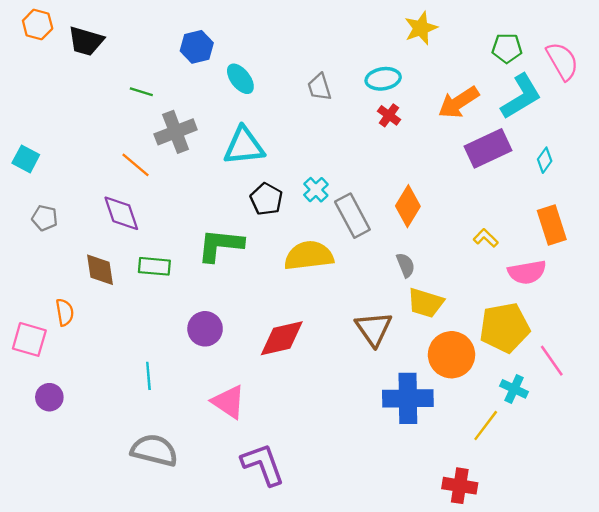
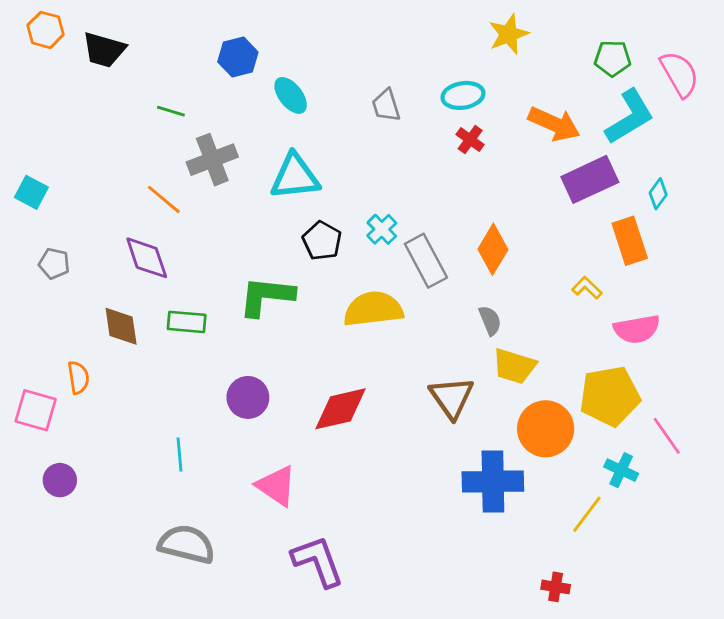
orange arrow: (459, 102) -> (554, 124), turned -123
orange rectangle: (552, 225) -> (630, 241), moved
red cross: (460, 486) -> (556, 587), size x0.7

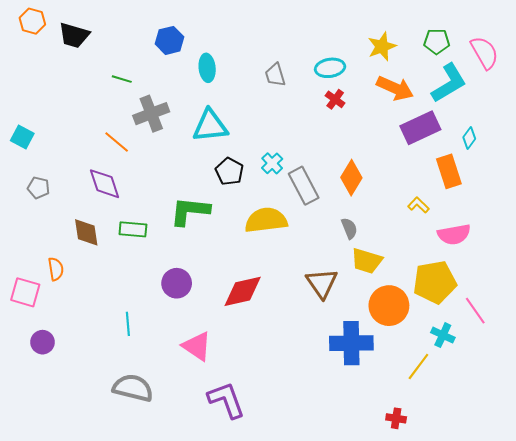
yellow star: (509, 34) -> (382, 47), moved
cyan ellipse: (291, 95) -> (207, 68), turned 32

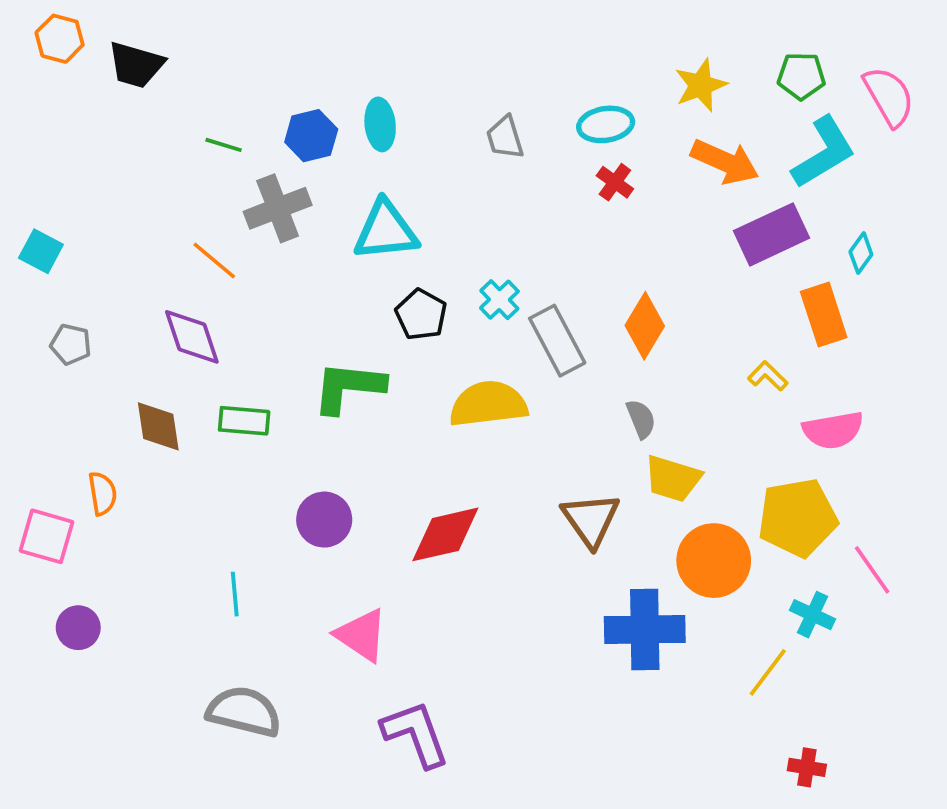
blue hexagon: (170, 40) -> (311, 136), moved
red cross: (396, 418) -> (807, 767), moved

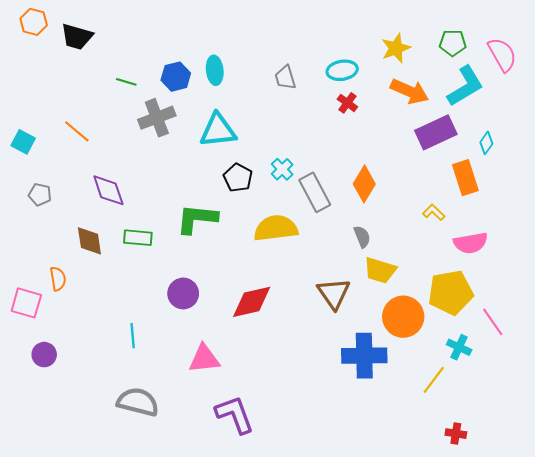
orange line: (214, 260) -> (77, 131), moved
pink triangle: (361, 635) -> (204, 359), turned -40

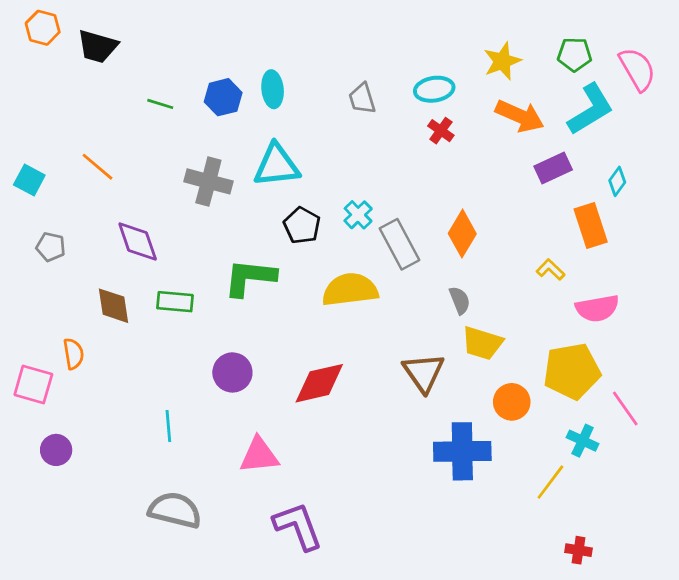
gray cross: (157, 118) -> (208, 181), moved, turned 36
purple rectangle: (436, 132) -> (553, 168), size x0.7
orange circle: (403, 317) -> (512, 402), size x0.7

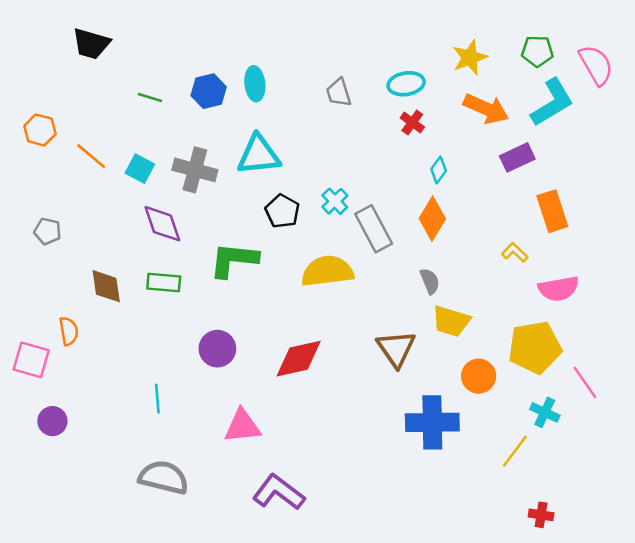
orange hexagon: (43, 28) -> (40, 130), moved
cyan square: (29, 180) -> (140, 169), moved
cyan diamond: (617, 181) -> (439, 170), moved
purple diamond: (138, 242) -> (162, 224), moved
purple L-shape: (298, 526) -> (279, 492), turned -33

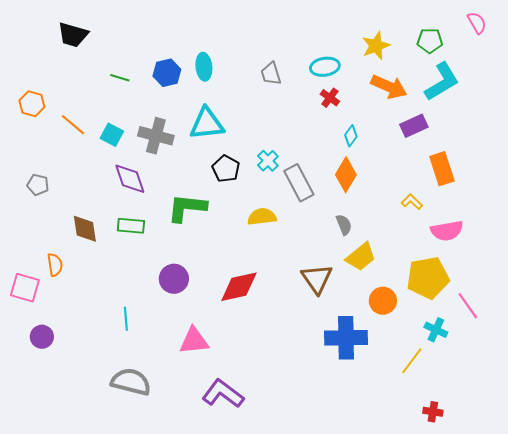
pink semicircle: (596, 65) -> (477, 23), moved, size x0.7
yellow semicircle: (327, 271) -> (262, 217), size x0.7
yellow trapezoid: (451, 321) -> (361, 257), turned -56

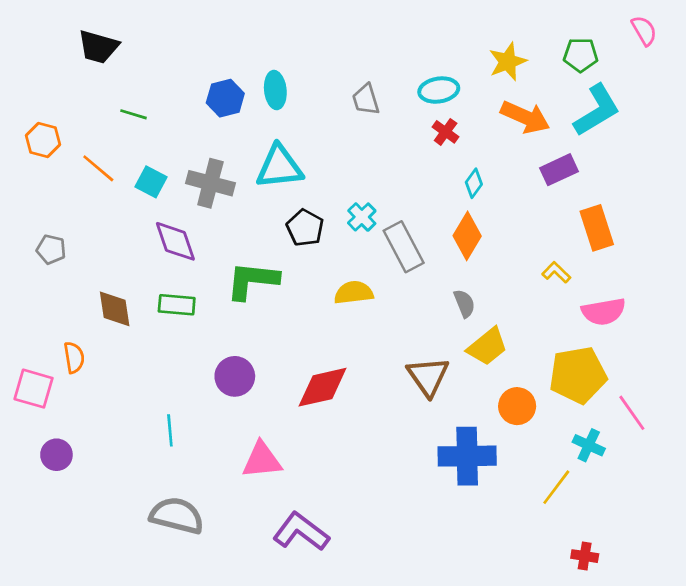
green line: (120, 78) -> (133, 114), moved

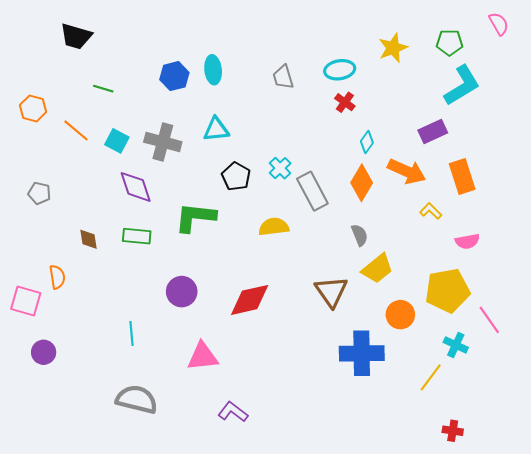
orange arrow: (525, 117) -> (407, 171), moved
cyan triangle: (279, 167) -> (216, 129), size x0.7
brown diamond: (115, 309) -> (89, 239), size x0.7
pink semicircle: (604, 312) -> (467, 241), size x0.7
purple L-shape: (301, 532) -> (233, 412), size x0.7

